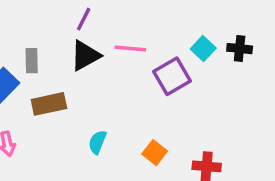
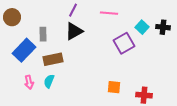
pink line: (130, 49) -> (109, 13), moved
cyan semicircle: (97, 142) -> (49, 81), moved
orange square: (155, 153) -> (114, 87), turned -32

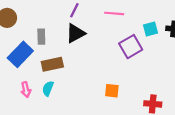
cyan square: (142, 27) -> (150, 29), turned 32
orange square: (114, 87) -> (112, 91), moved

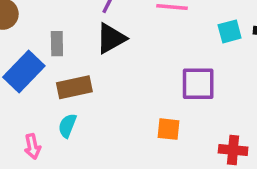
purple square: (131, 47) -> (198, 84), moved, turned 30
pink arrow: (26, 90) -> (33, 147), moved

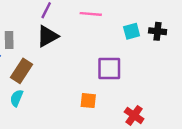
brown rectangle: (74, 87) -> (21, 71), turned -45
red cross: (233, 150) -> (134, 115), turned 30

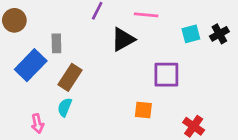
black cross: (158, 31) -> (219, 34), turned -35
black triangle: (47, 36) -> (123, 39), moved

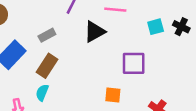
black cross: (219, 34) -> (181, 27), turned -35
gray rectangle: (56, 43) -> (47, 35), moved, turned 63

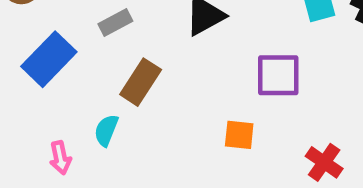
brown rectangle: (47, 66) -> (141, 82), moved

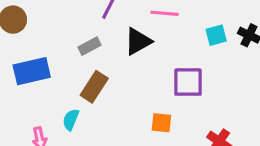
gray rectangle: (115, 22) -> (90, 46), moved
blue rectangle: (49, 59) -> (32, 71), turned 33

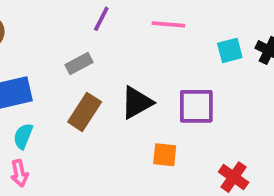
black triangle: (138, 41) -> (137, 103), moved
cyan semicircle: (71, 120) -> (23, 136), moved

